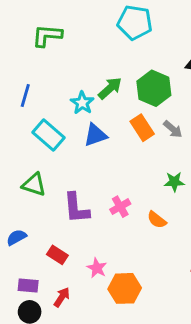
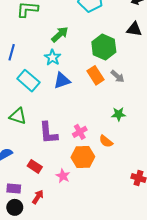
green arrow: (110, 88) -> (60, 34), moved
orange hexagon: (125, 288) -> (83, 157), moved

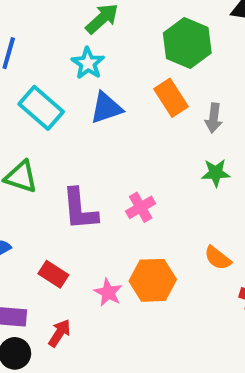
gray arrow: (117, 76) -> (214, 118), moved, turned 56
orange semicircle: (106, 141) -> (218, 258), moved
orange hexagon: (83, 157) -> (153, 280), moved

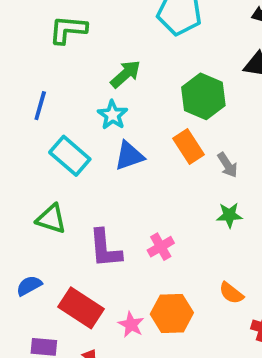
gray arrow: (214, 118) -> (228, 165), turned -40
red rectangle: (53, 274) -> (81, 308), size x1.6

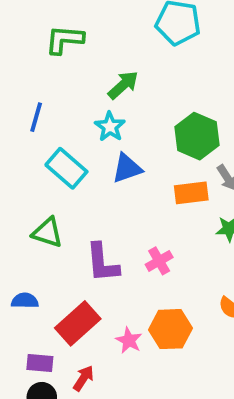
green hexagon: (203, 96) -> (197, 136), moved
orange rectangle: (189, 146) -> (191, 193), moved, turned -64
blue semicircle: (29, 286) -> (25, 301), turned 30
red rectangle: (81, 308) -> (78, 323), turned -75

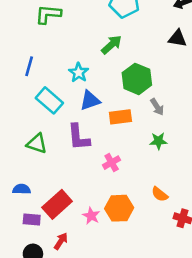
green arrow: (123, 85) -> (112, 45), moved
orange rectangle: (191, 193) -> (120, 117), moved
purple L-shape: (102, 263) -> (79, 137), moved
purple rectangle: (40, 363) -> (32, 220), moved

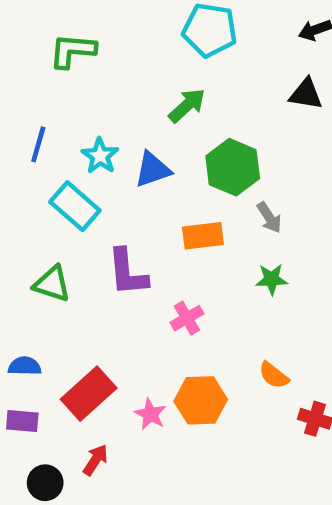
cyan star: (79, 73) -> (100, 156), moved
blue triangle: (90, 100) -> (153, 170), moved
purple rectangle: (32, 220) -> (22, 421), moved

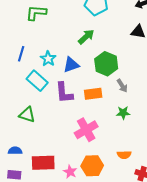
purple L-shape: (127, 272) -> (64, 93), moved
pink cross: (187, 318) -> (86, 130), size x1.6
orange semicircle: (274, 375) -> (124, 155), turned -40
red rectangle: (89, 394) -> (43, 163), turned 40

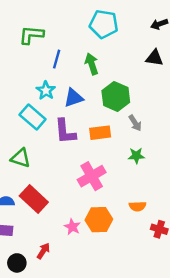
green arrow: (86, 37) -> (92, 64), turned -66
blue line: (21, 54) -> (57, 59), moved
red rectangle: (43, 163) -> (34, 199), moved, turned 45

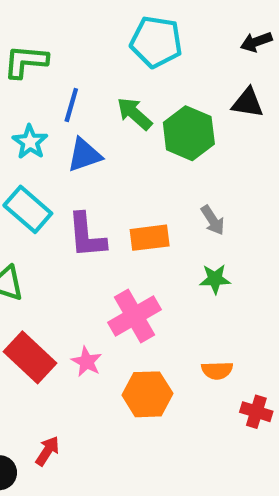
green arrow: (92, 64) -> (134, 114), turned -30
cyan star: (46, 90) -> (30, 142), moved
green hexagon: (116, 97) -> (189, 133), moved
blue triangle: (74, 98) -> (84, 155), moved
pink star: (72, 227) -> (87, 362), moved

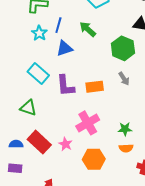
green hexagon: (189, 133) -> (123, 48), moved
cyan star: (30, 142) -> (39, 33), moved
green star: (215, 279) -> (125, 129), moved

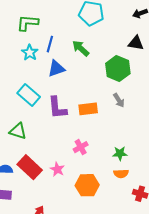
pink cross: (88, 123) -> (81, 147), size x0.6

